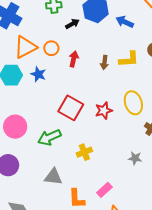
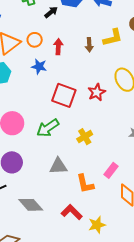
blue star: (38, 74) -> (39, 67), moved

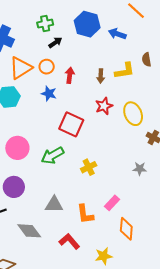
black arrow: (51, 12) -> (55, 42), moved
red star: (97, 92) -> (104, 106), moved
gray triangle: (58, 166) -> (54, 205), moved
yellow star: (97, 225) -> (104, 256), moved

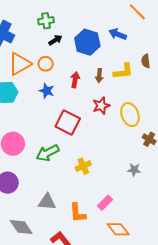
blue hexagon: (87, 24) -> (87, 42), moved
red arrow: (70, 75) -> (75, 80), moved
orange diamond: (126, 229) -> (118, 229), turned -45

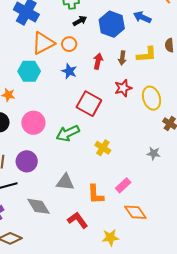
yellow cross: (83, 166) -> (103, 148), turned -35

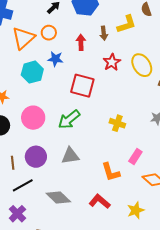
cyan hexagon: (29, 71) -> (32, 72), moved
yellow cross: (103, 148) -> (117, 123), moved
gray triangle: (65, 182) -> (70, 156), moved

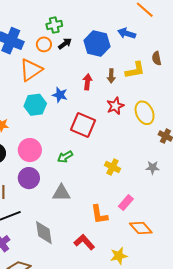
orange circle: (49, 33) -> (44, 44), moved
green arrow: (69, 119) -> (65, 157), size x0.7
purple circle: (36, 157) -> (29, 178), moved
gray diamond: (58, 197) -> (44, 233), turned 30

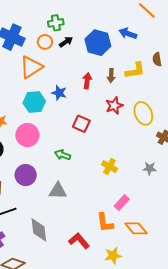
red square: (83, 125) -> (81, 124), size x0.7
pink circle: (30, 150) -> (27, 135), moved
green arrow: (65, 157) -> (63, 155), turned 49
orange L-shape: (99, 215) -> (105, 223), moved

